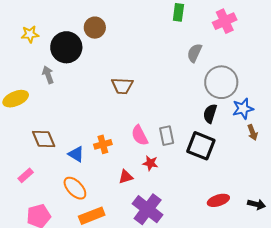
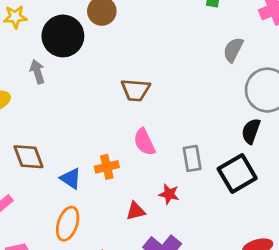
pink semicircle: (140, 135) -> (144, 142), moved
black square: (201, 146) -> (237, 174), turned 36
orange ellipse: (75, 188) -> (68, 224), turned 60

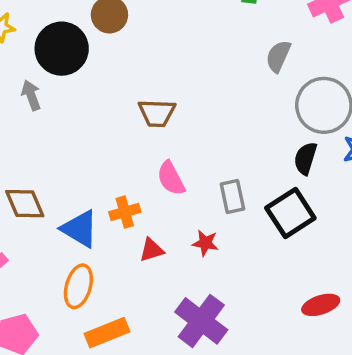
blue triangle: (71, 178) -> (80, 229), size x1.4
red triangle: (136, 211) -> (151, 250), moved

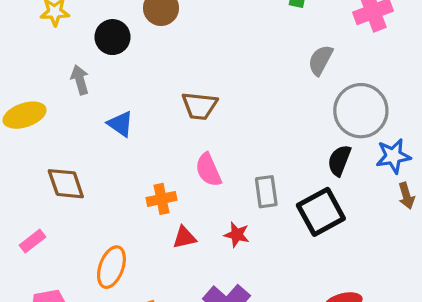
black circle: (62, 49) -> (113, 37), size x0.7
blue triangle: (80, 229) -> (120, 124), moved, size x0.7

